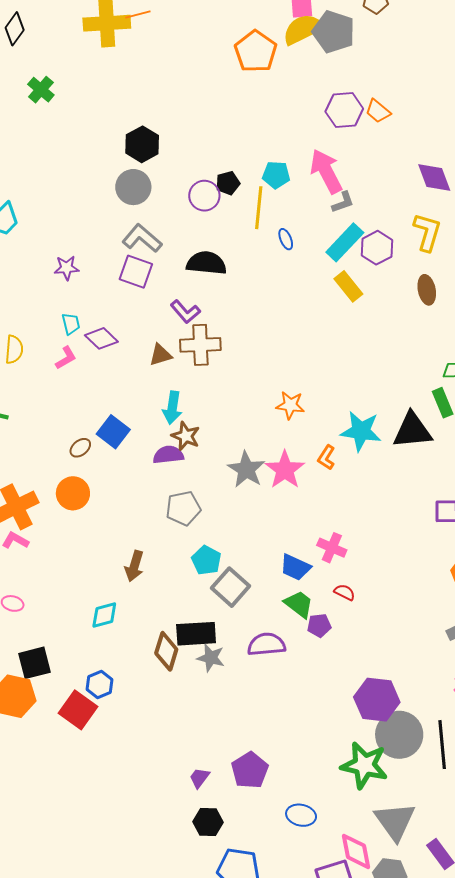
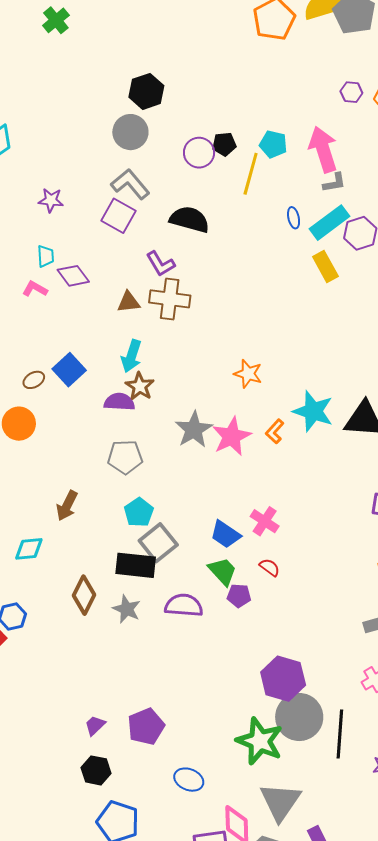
purple hexagon: (344, 110) -> (351, 92), size x0.6
blue ellipse: (286, 239) -> (294, 218), moved
pink L-shape: (66, 358) -> (35, 289), turned -130
black rectangle: (196, 634) -> (136, 565), moved

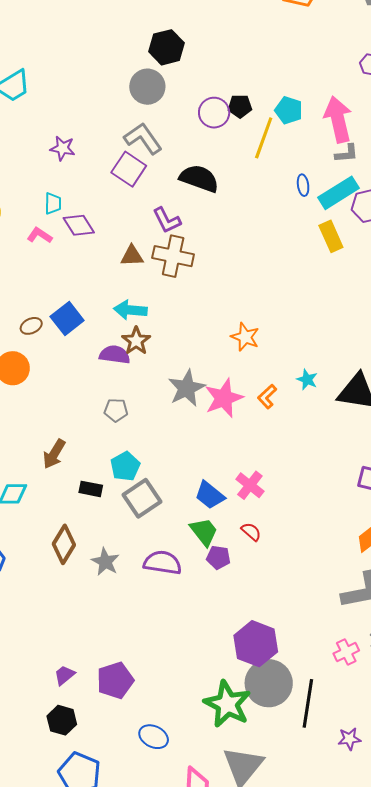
cyan arrow: (131, 356) -> (130, 310), turned 72
cyan star: (313, 411) -> (307, 380), size x0.5
gray pentagon: (125, 457) -> (116, 410), size x0.7
black rectangle: (136, 565) -> (91, 489), moved, size x0.6

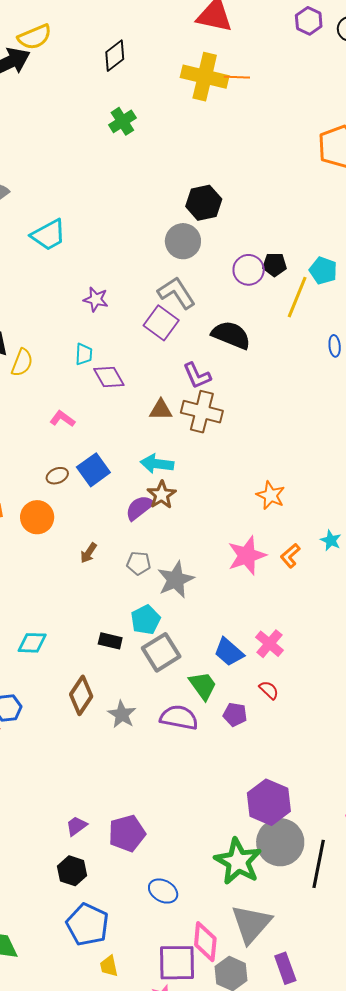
pink L-shape: (40, 235) -> (62, 419), moved
purple semicircle: (115, 355) -> (140, 508), turned -48
gray star: (187, 388) -> (176, 580), moved
brown arrow: (54, 454) -> (89, 553), moved, size x0.7
green trapezoid: (204, 532) -> (203, 686), moved

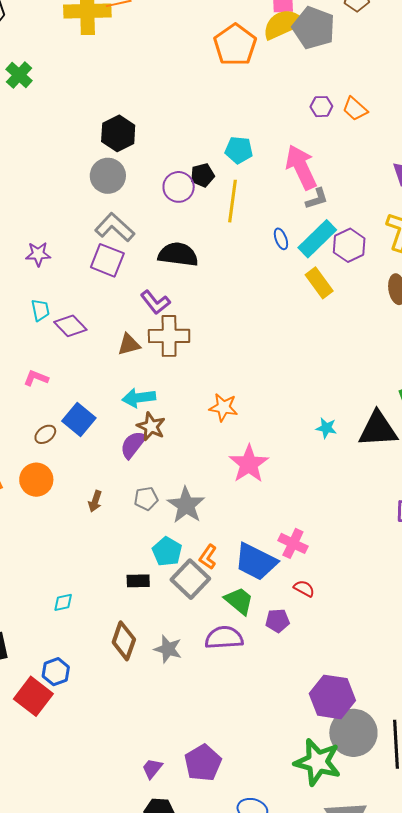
cyan pentagon: (323, 271) -> (239, 150), moved
orange star: (271, 495) -> (223, 407), moved
orange L-shape: (290, 556) -> (208, 557), moved
cyan diamond: (32, 643) -> (63, 602), size x0.7
blue trapezoid: (229, 652) -> (256, 562), size x1.4

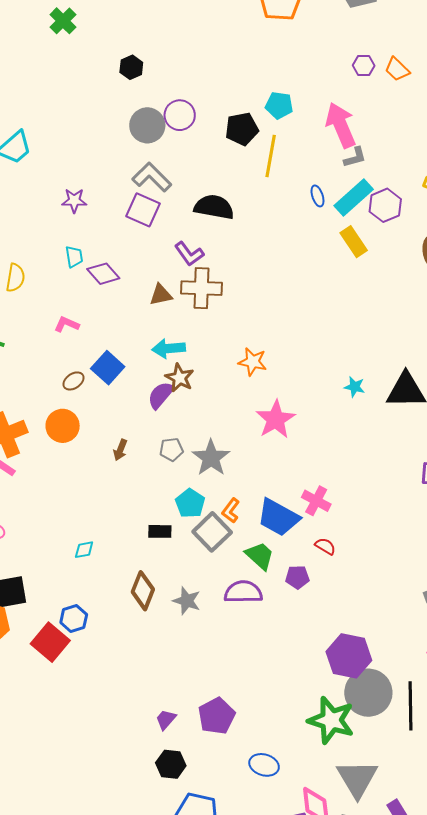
black hexagon: (118, 133) -> (131, 67), moved, size x0.7
black pentagon: (202, 175) -> (242, 129), size x1.4
purple circle: (179, 187) -> (180, 115), moved

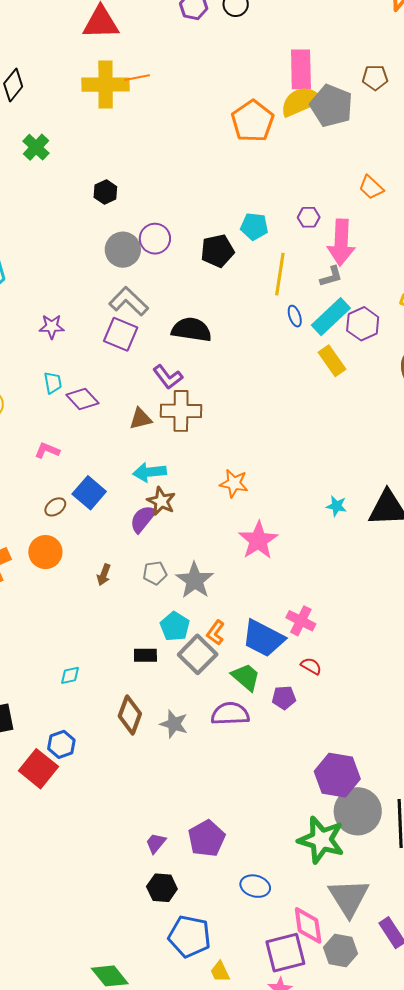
purple hexagon: (364, 66) -> (309, 217), moved
pink arrow: (341, 125) -> (341, 242), moved, turned -153
yellow line: (271, 156) -> (280, 274), moved

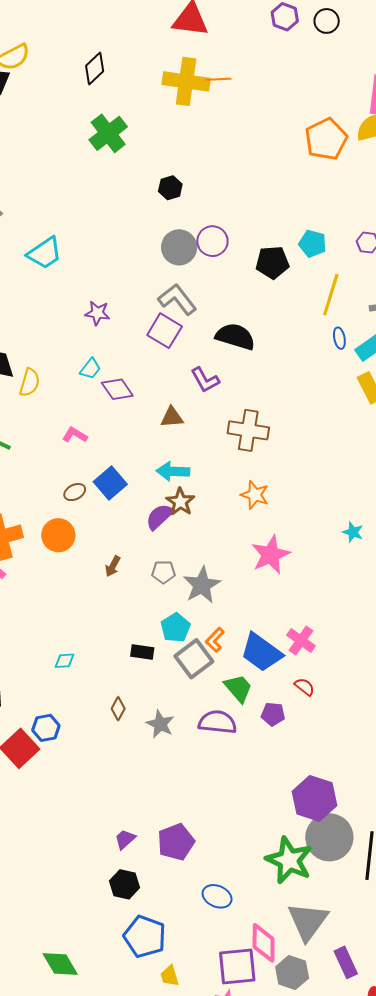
green cross: (36, 147) -> (108, 133), size x1.4
cyan trapezoid: (53, 383) -> (90, 369), turned 40
brown cross: (181, 411) -> (248, 430), moved
brown diamond: (130, 715) -> (118, 709), size x0.6

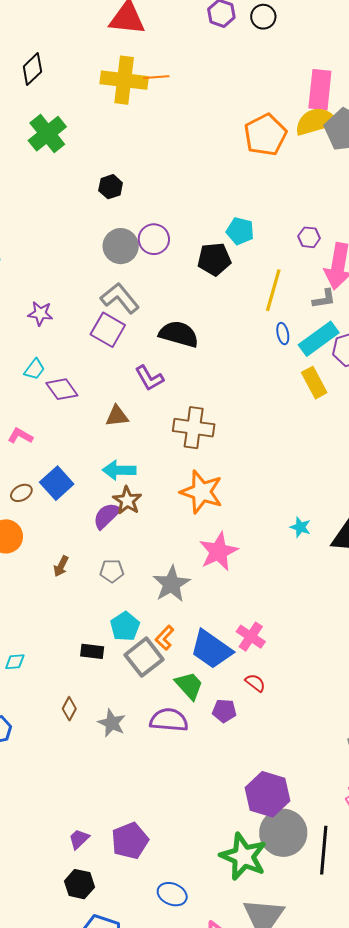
cyan pentagon: (312, 244) -> (240, 231), moved
orange star: (255, 495) -> (202, 492), size x1.5
gray star: (202, 585) -> (171, 584), moved

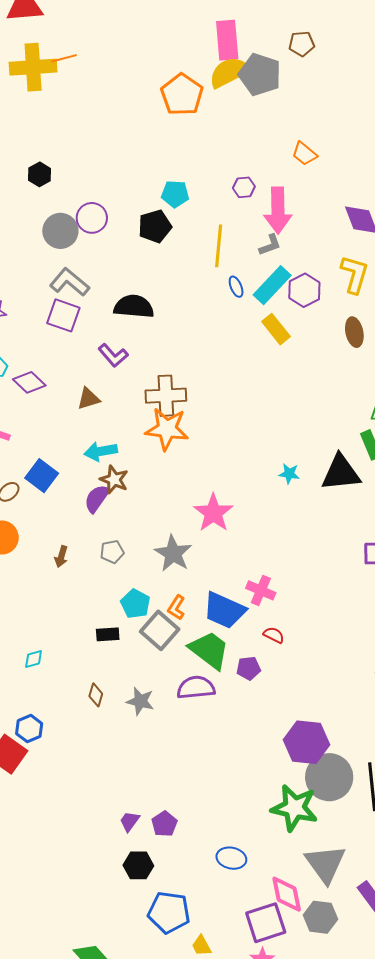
orange star: (202, 492) -> (167, 429), moved
green trapezoid: (189, 686) -> (209, 650), size x1.4
purple pentagon: (130, 841) -> (164, 824), moved, size x0.7

